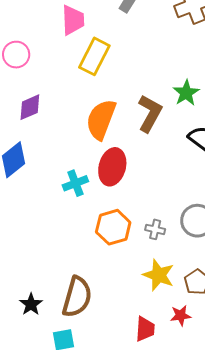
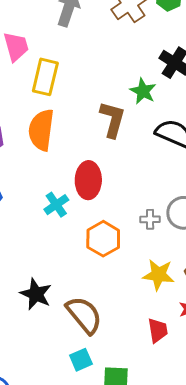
orange semicircle: (101, 119) -> (41, 130), moved
gray cross: (155, 229) -> (150, 219), moved
brown semicircle: (77, 297) -> (84, 315), turned -42
black star: (31, 304) -> (36, 294), moved, size x1.4

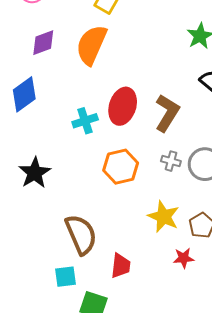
brown L-shape: (112, 119) -> (167, 113), moved
black star: (36, 294) -> (35, 173), moved
red trapezoid: (158, 330) -> (121, 266), moved

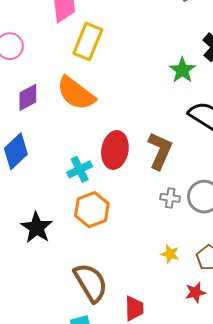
orange semicircle: (91, 45) -> (76, 93), turned -69
orange hexagon: (121, 167) -> (92, 210), moved
yellow star: (164, 217) -> (170, 254), size x0.6

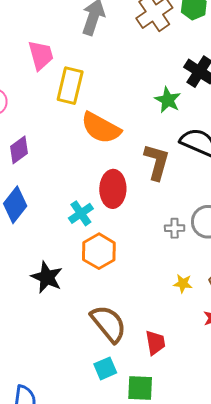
orange semicircle: (76, 93) -> (101, 128), moved
brown L-shape: (160, 151) -> (157, 162), moved

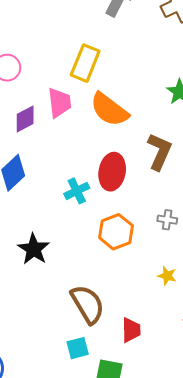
pink trapezoid: (41, 55) -> (59, 103), moved
orange hexagon: (99, 251) -> (116, 232), moved

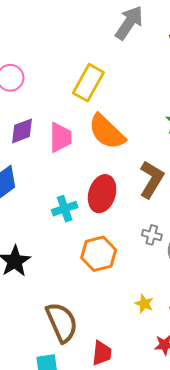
pink trapezoid: (59, 103) -> (60, 137), moved
gray cross: (167, 220) -> (152, 235), moved

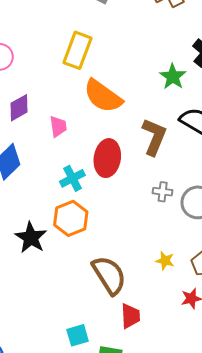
pink trapezoid: (60, 137) -> (58, 126), moved, size x0.7
orange hexagon: (99, 254) -> (71, 218), moved
brown semicircle: (62, 322) -> (109, 275), moved

